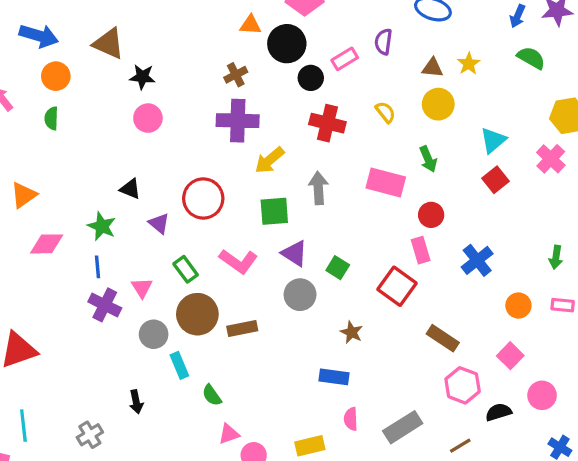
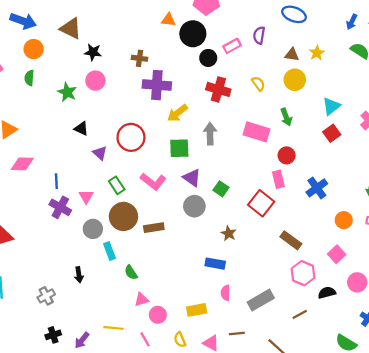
brown cross: (236, 75) -> (140, 58), moved, turned 32
green star: (102, 226) -> (67, 92), moved

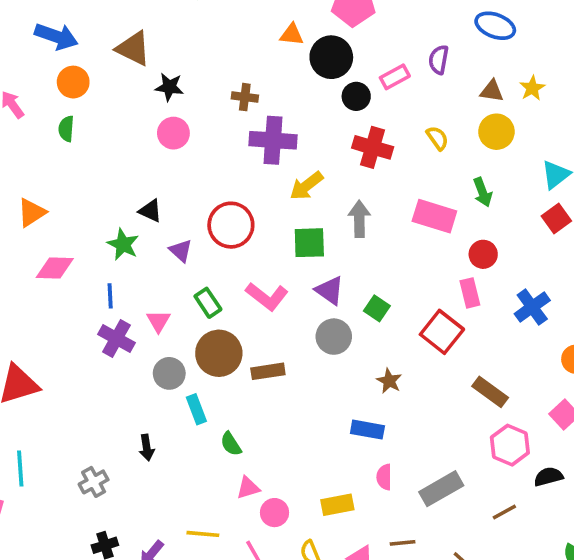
green star: (67, 92) -> (123, 244), moved

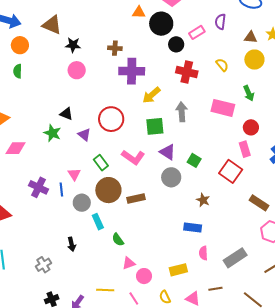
blue line: (110, 296) -> (61, 190), moved
purple cross: (116, 338) -> (38, 187), moved

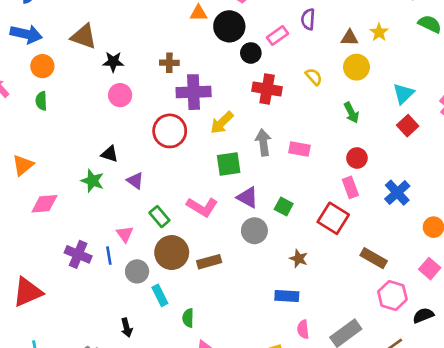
pink rectangle: (223, 108) -> (299, 149), moved, size x0.7
red circle: (111, 119) -> (170, 131), moved
green semicircle: (118, 240) -> (188, 318), turned 40

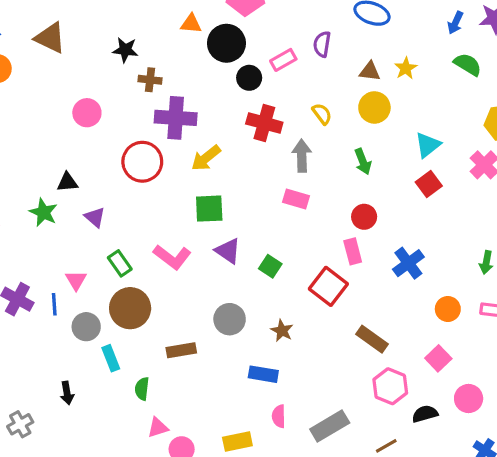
black star: (113, 62) -> (125, 50), moved
gray arrow: (263, 142) -> (302, 156), moved
black triangle: (110, 154) -> (67, 182), turned -30
gray circle: (254, 231) -> (230, 319), moved
brown rectangle: (209, 262) -> (181, 350), moved

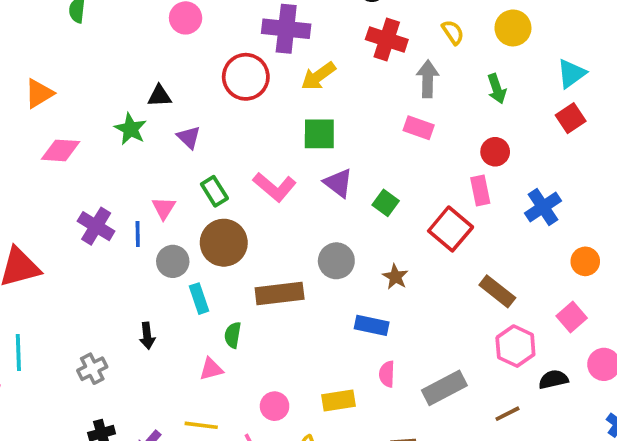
brown rectangle: (181, 350) -> (280, 294), size x1.4
pink triangle: (158, 428) -> (211, 369), moved

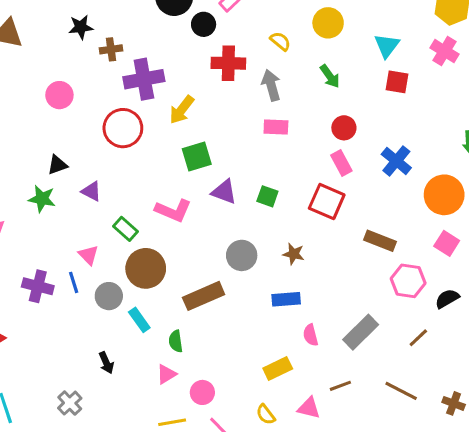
red square: (571, 118) -> (397, 82), turned -30
orange circle: (585, 261) -> (444, 195), size x1.6
pink circle: (275, 406) -> (202, 392), moved

